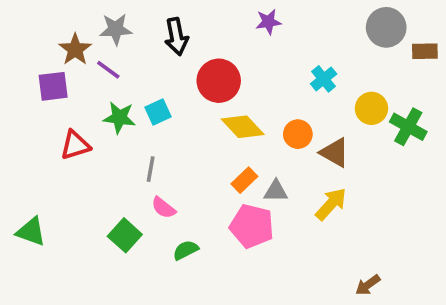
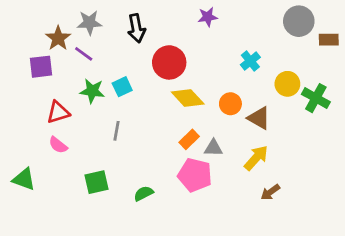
pink semicircle: (164, 208) -> (58, 145), moved
green square: (125, 235) -> (97, 182), turned 35
brown arrow: (368, 285) -> (270, 192), moved

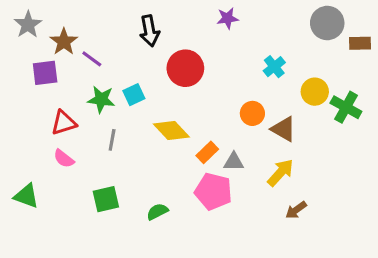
gray star: (89, 23) -> (28, 25), moved, turned -30
yellow diamond: (188, 98) -> (171, 131), moved
gray line: (116, 131) -> (112, 140), moved

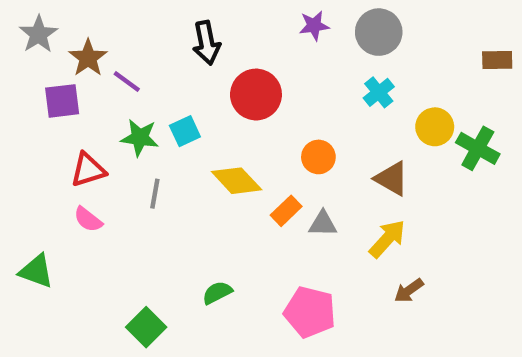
gray circle: (327, 23) -> (379, 32), moved
orange circle: (252, 113) -> (318, 157), moved
pink pentagon: (213, 191) -> (310, 312), moved
green square: (106, 199) -> (146, 327), moved, turned -32

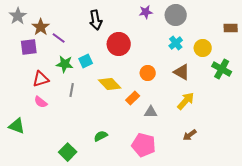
yellow circle: (435, 127) -> (203, 48), moved
brown triangle: (392, 178) -> (182, 72), moved
gray triangle: (323, 224) -> (151, 112), moved
yellow arrow: (387, 239) -> (186, 101), moved

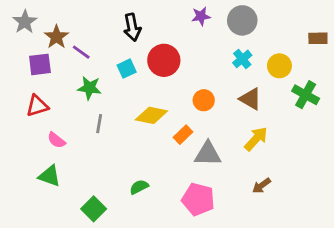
cyan square: (86, 61) -> (127, 69), moved
red triangle: (41, 79) -> (37, 106), moved
yellow diamond: (110, 84) -> (151, 115), turned -35
gray triangle: (151, 112) -> (208, 154), size x1.5
green triangle: (17, 126) -> (50, 176), moved

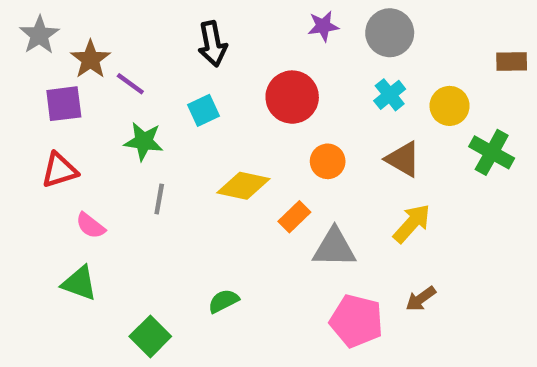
red circle: (164, 60) -> (292, 97), moved
pink pentagon: (198, 199) -> (356, 321), moved

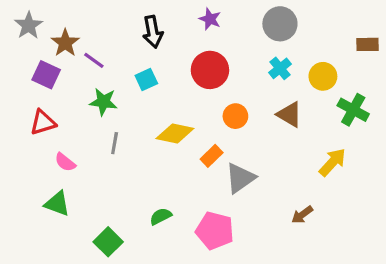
purple star: (323, 26) -> (210, 19), moved, turned 30
purple square: (64, 104) -> (46, 75), turned 32
yellow arrow: (412, 223) -> (332, 162), moved
gray triangle: (334, 248) -> (240, 178), turned -36
pink pentagon: (356, 321) -> (215, 231), moved

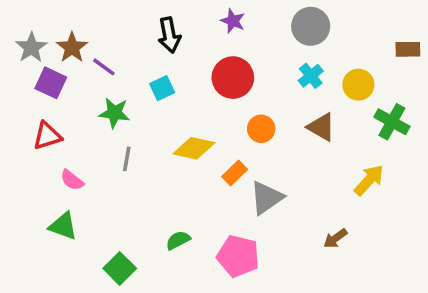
gray star: (29, 25) -> (31, 47), moved

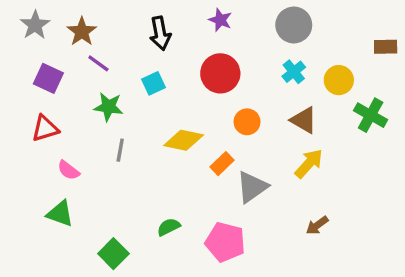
gray star: (31, 47) -> (35, 25), moved
brown star: (72, 47) -> (82, 32), moved
yellow arrow: (369, 180) -> (309, 164), moved

